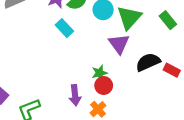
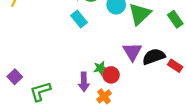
purple triangle: (119, 44) -> (132, 52), moved
green star: (99, 73) -> (100, 68), moved

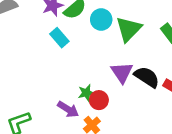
black semicircle: (154, 57) -> (147, 77), turned 55
purple arrow: (84, 82) -> (68, 109), turned -54

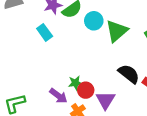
cyan rectangle: (59, 38) -> (45, 32), moved
purple triangle: (122, 72) -> (105, 100), moved

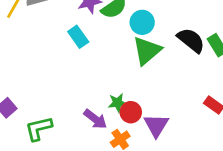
green triangle: (117, 31) -> (147, 51), moved
black semicircle: (129, 74) -> (191, 40), moved

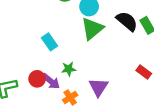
cyan rectangle: (78, 37) -> (49, 42), moved
red circle: (131, 112) -> (37, 79), moved

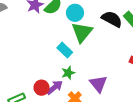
cyan rectangle: (49, 42) -> (65, 50), moved
purple arrow: (51, 81) -> (55, 87), turned -66

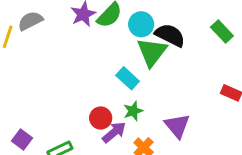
black semicircle: (112, 19) -> (170, 35), moved
red circle: (42, 88) -> (101, 118), moved

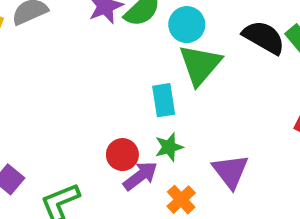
black semicircle: (170, 35) -> (264, 37), moved
cyan rectangle: (128, 78) -> (164, 100), turned 35

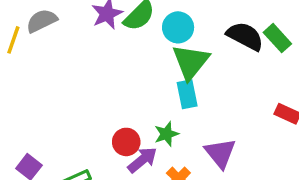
cyan rectangle: (164, 100) -> (187, 94), moved

